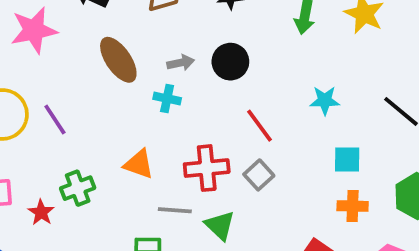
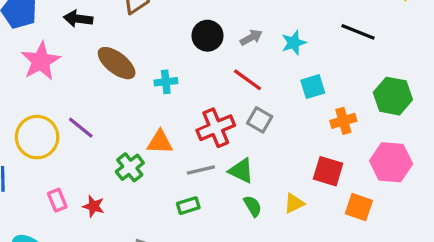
gray arrow: (181, 63) -> (251, 37), moved
cyan square: (347, 159) -> (313, 87), moved
green cross: (78, 188) -> (130, 167), moved

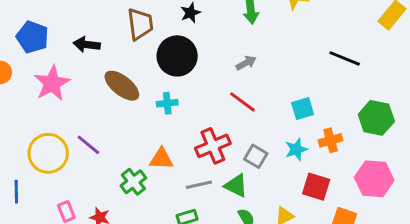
black circle: (207, 36) -> (177, 56), moved, size x1.4
cyan star: (294, 43) -> (296, 149), moved
gray square: (260, 120) -> (256, 156), moved

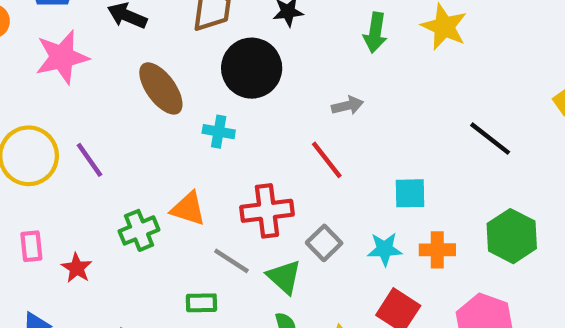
gray line: (199, 185) -> (231, 261), turned 30

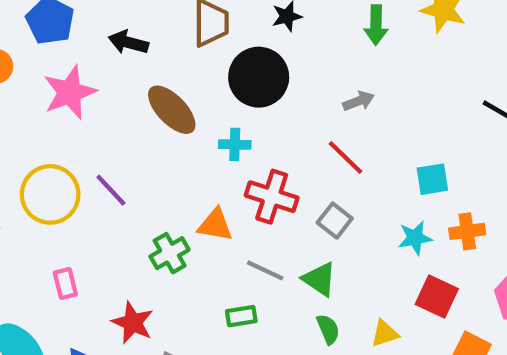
red cross: (267, 211) -> (272, 197), moved, turned 33
gray square: (324, 243) -> (335, 221), moved
red star: (77, 268) -> (133, 323), moved, size x1.4

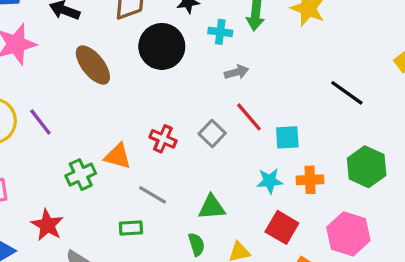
cyan cross: (235, 144) -> (220, 32), moved
red line: (346, 158) -> (249, 117), moved
red cross: (272, 197) -> (163, 139), size x0.7
gray square: (335, 221) -> (212, 134), moved
green triangle: (319, 279) -> (212, 207), moved, turned -44

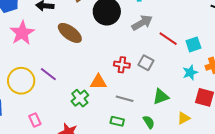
gray arrow: (237, 72) -> (142, 23), moved, size x1.5
gray square: (212, 134) -> (146, 63), moved
green rectangle: (131, 228) -> (117, 121), turned 32
green semicircle: (196, 244) -> (149, 122), moved

